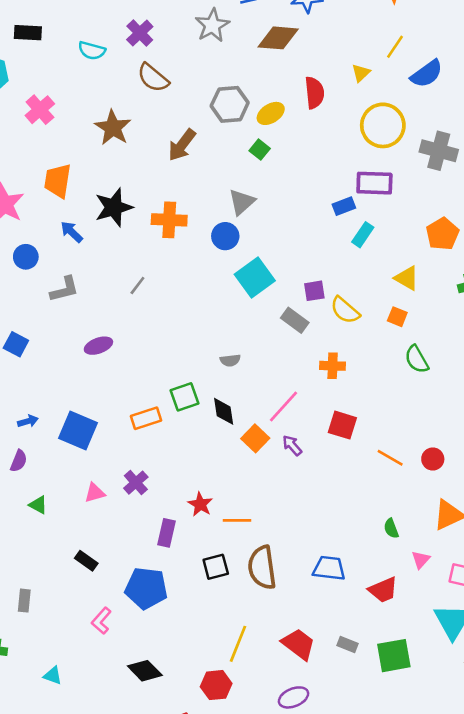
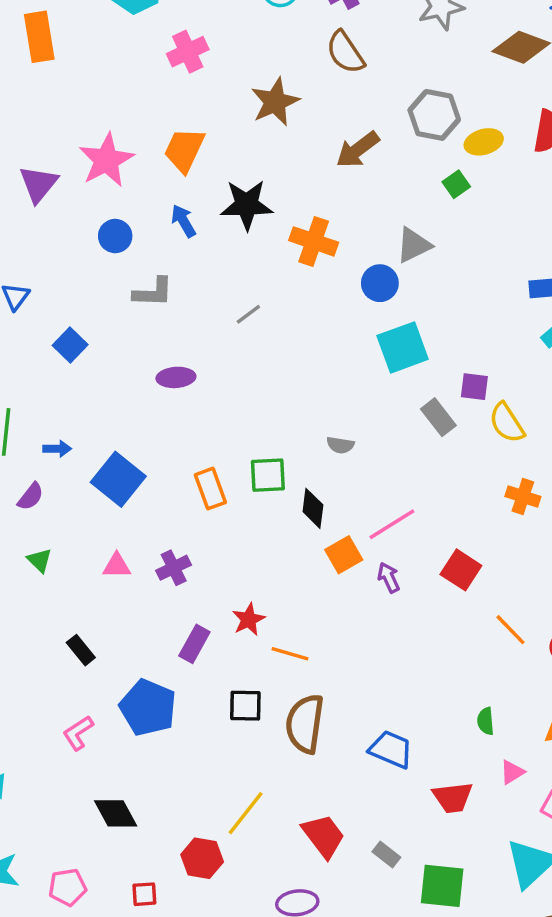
orange cross: (333, 366) -> (523, 496), moved
orange rectangle: (146, 418) -> (210, 489), turned 72

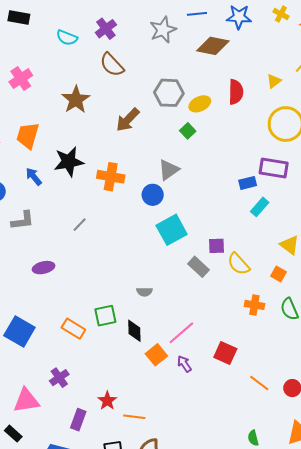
orange rectangle: (210, 489) -> (73, 329), turned -30
pink triangle: (117, 566) -> (26, 401), moved, size x1.6

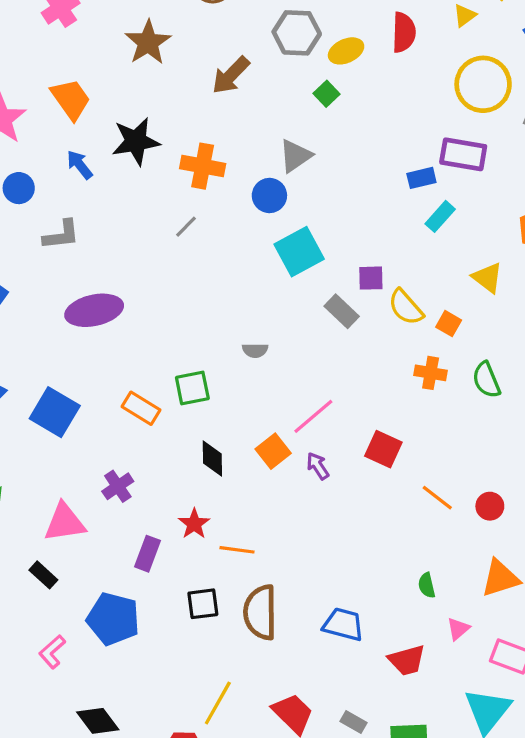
orange trapezoid: (28, 136) -> (71, 99), turned 128
gray line: (80, 225) -> (186, 227), moved
purple ellipse: (44, 268) -> (94, 310), size x1.6
orange square: (278, 274) -> (449, 324), moved
black diamond: (134, 331) -> (212, 458), moved

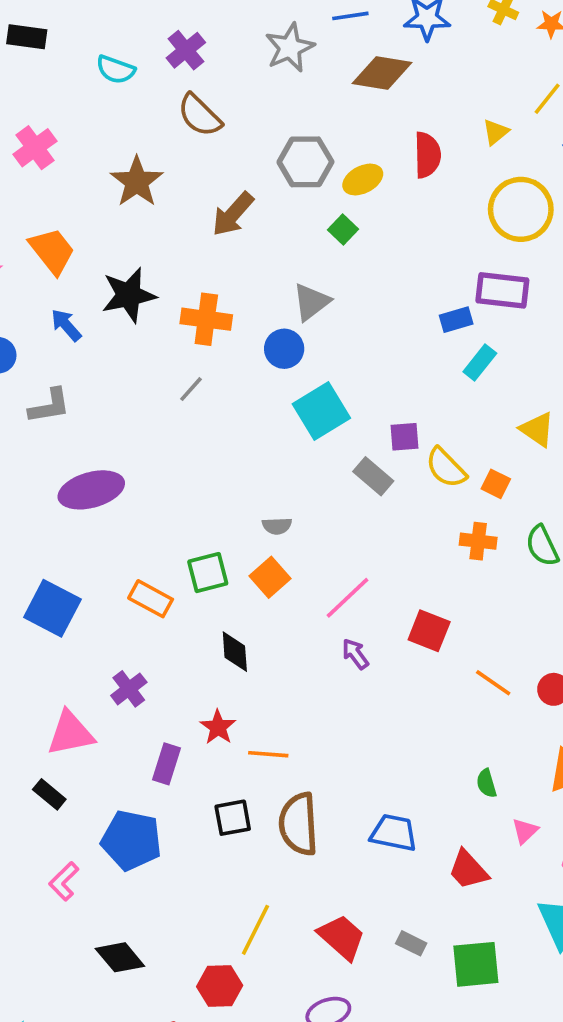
orange square: (273, 451) -> (270, 577), moved
red trapezoid: (407, 660) -> (468, 870), turned 66

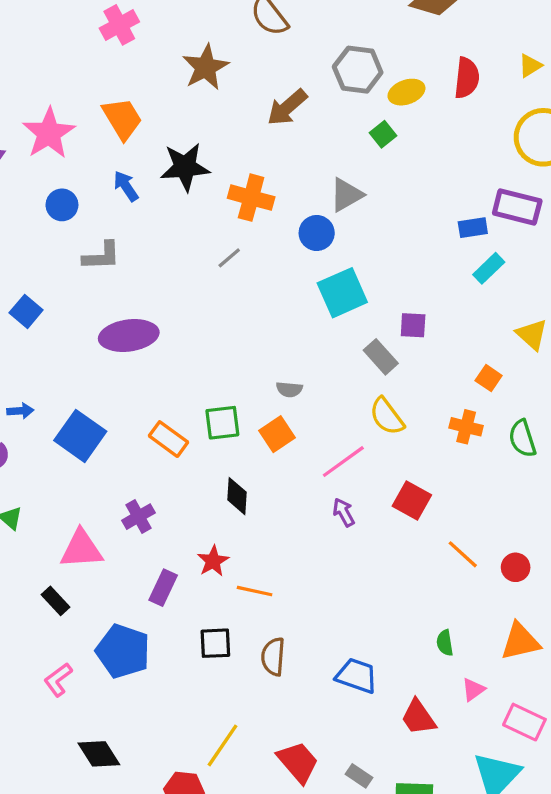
yellow semicircle: (446, 468) -> (387, 416), moved
brown semicircle: (299, 824) -> (273, 657), size x0.7

